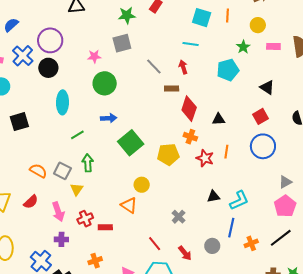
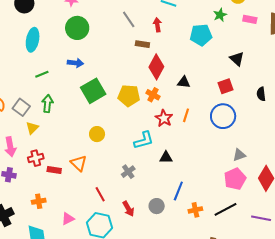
yellow pentagon: (168, 154) -> (129, 96), moved
cyan L-shape: (239, 200) -> (144, 140), moved
orange triangle: (129, 205) -> (79, 163), moved

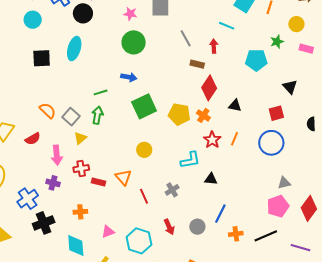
cyan ellipse: (33, 40) -> (74, 49), moved
green line: (42, 74) -> (101, 92), moved
red line: (100, 194) -> (144, 196), moved

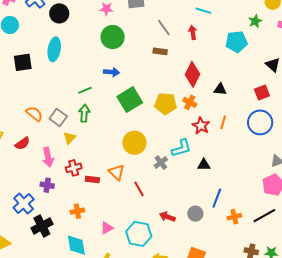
brown rectangle: (197, 64) -> (160, 51), moved
yellow circle: (144, 150) -> (134, 143), size x1.5
gray cross: (172, 190) -> (161, 163), moved
red arrow: (169, 227) -> (167, 217), turned 140

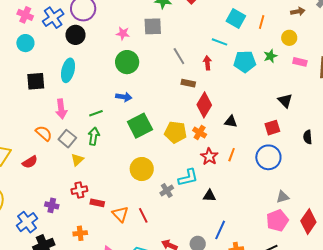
cyan pentagon: (236, 42) -> (245, 62), moved
brown rectangle: (160, 51) -> (188, 83), moved
pink arrow: (48, 157) -> (61, 109), moved
orange triangle: (117, 172) -> (120, 214), moved

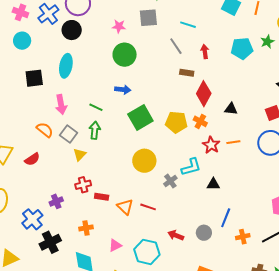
cyan line: (219, 42) -> (188, 25), moved
green line: (96, 113) -> (96, 107), turned 48
orange line: (232, 155) -> (233, 142), turned 64
purple cross: (52, 205) -> (56, 201), turned -32
red line: (143, 215) -> (148, 207), turned -42

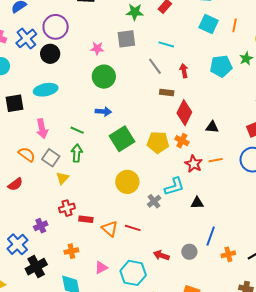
cyan ellipse: (66, 66) -> (46, 90), turned 70

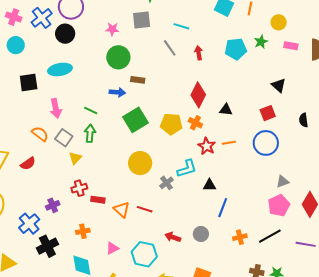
brown rectangle: (167, 92) -> (138, 80), moved
blue line: (211, 236) -> (223, 208), moved

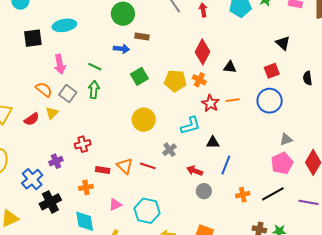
green square: (135, 120) -> (139, 76), size x0.7
yellow triangle: (75, 158) -> (52, 113), moved
gray cross: (166, 183) -> (169, 150), moved
red rectangle: (98, 200) -> (103, 170), moved
red arrow: (173, 237) -> (195, 171), moved

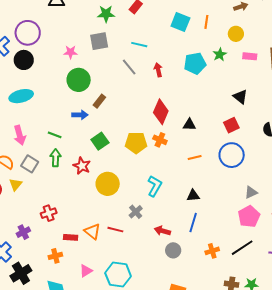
brown rectangle: (142, 36) -> (99, 101), turned -56
red star: (210, 103) -> (82, 166), moved
cyan L-shape: (190, 126) -> (155, 186), turned -40
black triangle: (213, 142) -> (193, 196), moved

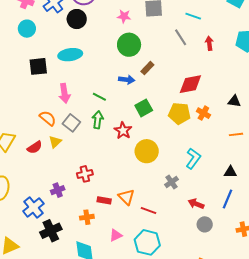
red diamond: (161, 112) -> (190, 84), moved, turned 50
red line: (115, 230) -> (148, 210), moved

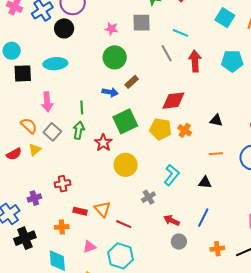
cyan circle: (27, 29) -> (12, 51), moved
red arrow: (209, 43) -> (195, 61), size x1.5
green line: (99, 97) -> (82, 108), turned 56
green square: (144, 108) -> (125, 121), size x1.4
black triangle: (230, 172) -> (205, 182), moved

